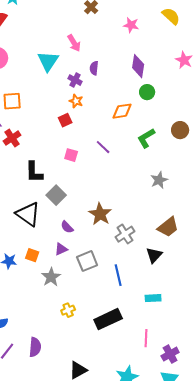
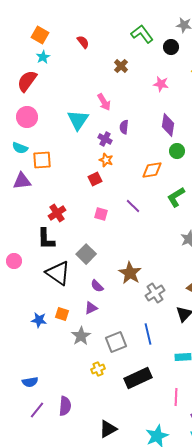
red cross: (12, 138) -> (57, 213), moved
black L-shape: (34, 172) -> (46, 239), moved
gray square: (87, 261) -> (116, 342), moved

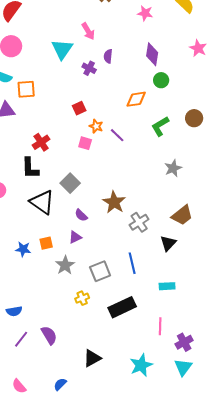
orange star: (106, 160) -> (96, 126), moved
orange square: (62, 314) -> (46, 243), turned -32
purple semicircle: (65, 406) -> (49, 335), turned -36

